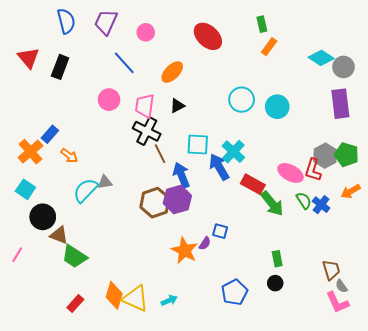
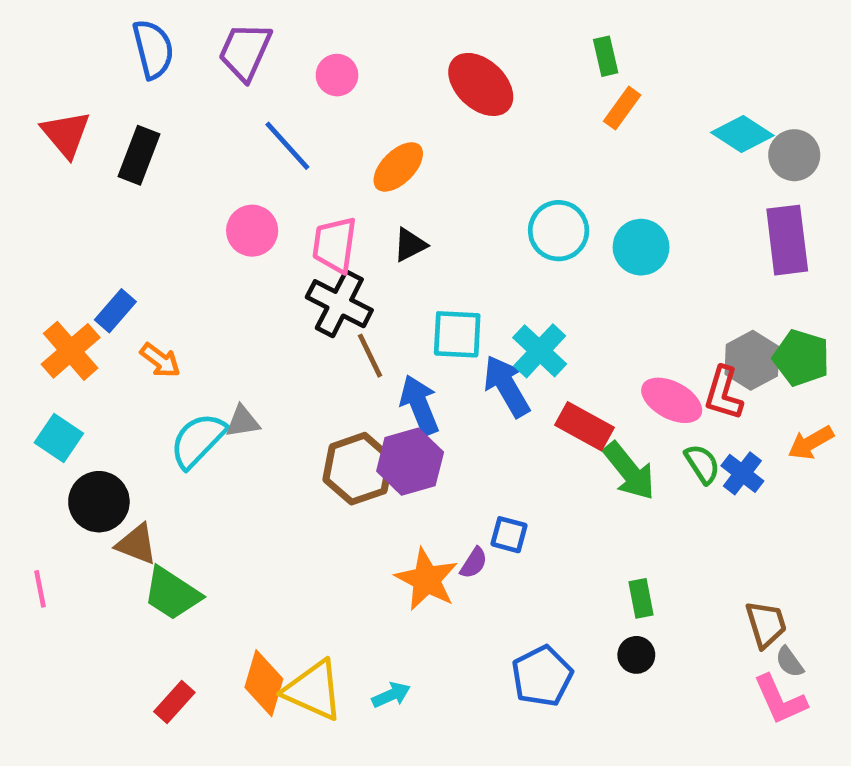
pink line: (17, 255) -> (40, 589), turned -42

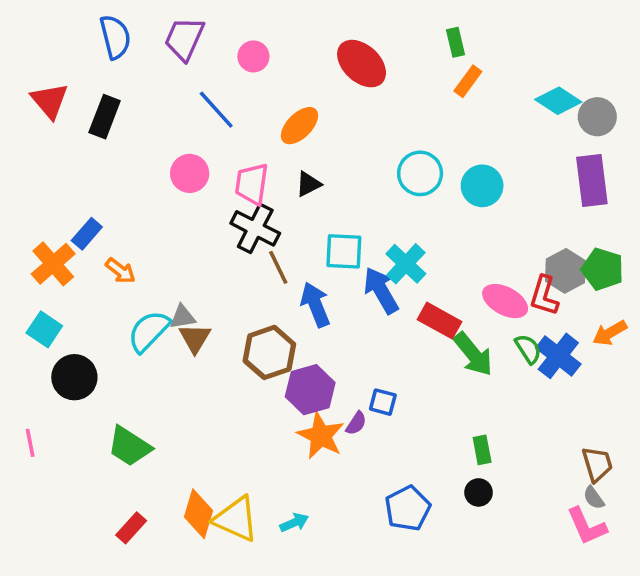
purple hexagon: (410, 462) -> (310, 390), moved
blue cross: (742, 473) -> (558, 356), size x1.4
brown triangle: (137, 544) -> (195, 338), moved, turned 40
brown trapezoid: (766, 624) -> (597, 464), moved

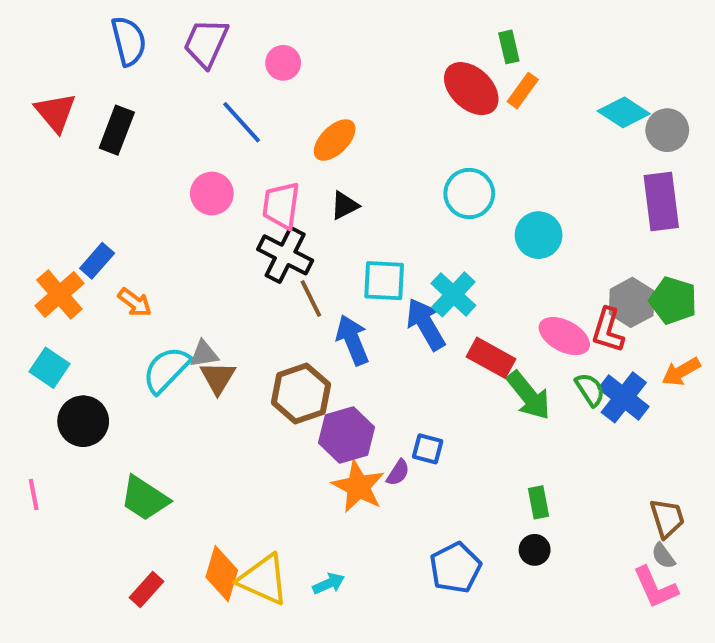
red ellipse: (362, 64) -> (471, 89), moved
cyan circle: (482, 186) -> (539, 235), moved

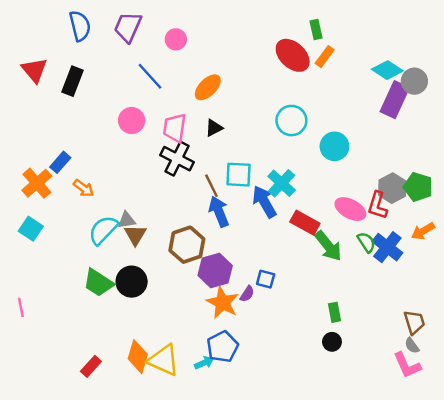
purple rectangle: (661, 201) -> (395, 100), moved, turned 32
brown line: (311, 298) -> (211, 186), moved
black circle: (83, 421) -> (132, 282), moved
green trapezoid: (145, 498) -> (98, 283), moved
blue pentagon: (455, 568) -> (223, 347), moved

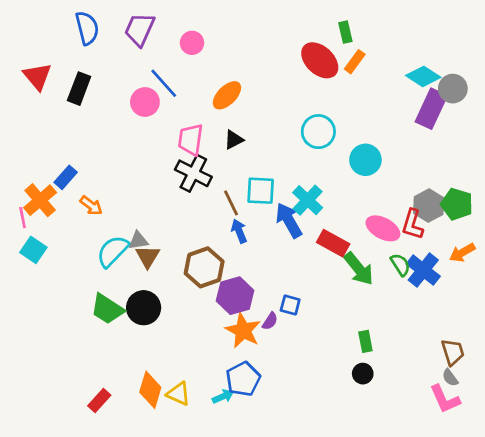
pink circle: (132, 121) -> (145, 102), moved
blue arrow: (219, 211) -> (239, 231), size x0.7
pink line: (21, 307) -> (23, 218), moved
yellow triangle: (164, 360) -> (179, 394), size x0.7

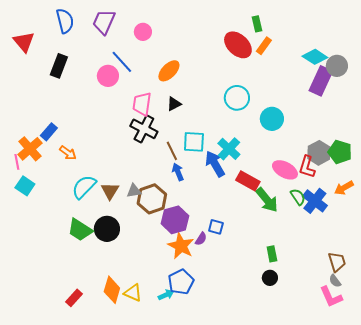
red triangle: (37, 76) -> (24, 42), moved
gray triangle: (138, 240) -> (134, 191), moved

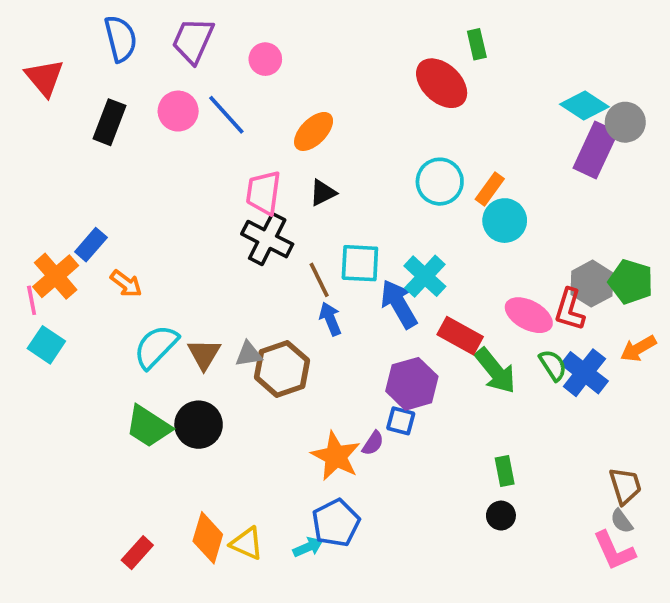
orange rectangle: (264, 46) -> (490, 189), moved
pink circle: (108, 76) -> (178, 111), moved
purple hexagon: (175, 220) -> (412, 384), moved

